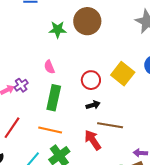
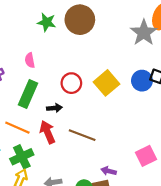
black arrow: (93, 105) -> (54, 108), moved
red arrow: (93, 140) -> (47, 132), moved

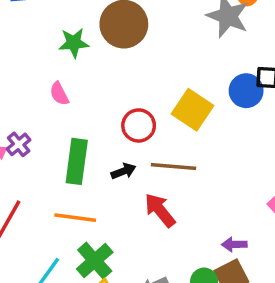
pink semicircle: (30, 60) -> (59, 94), moved
red arrow: (47, 132) -> (160, 210), moved
brown line: (82, 135) -> (174, 166), moved

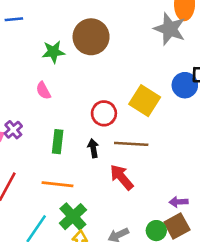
green rectangle: (77, 161) -> (58, 142), size x0.7
black arrow: (123, 171) -> (93, 148), turned -78

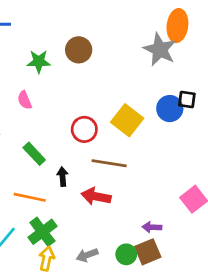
brown circle: (91, 37) -> (79, 50), size x0.7
green rectangle: (58, 142) -> (34, 154), turned -55
black arrow: (93, 148) -> (63, 177), moved
red arrow: (122, 177) -> (96, 196), turned -44

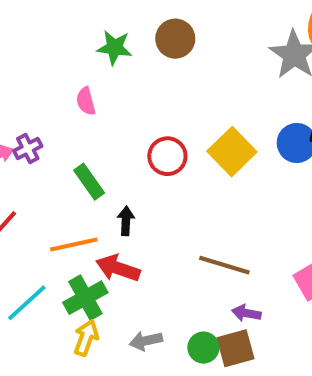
brown line: (109, 163) -> (224, 265), moved
red arrow: (96, 196) -> (118, 268), moved
orange line: (30, 197) -> (74, 245), turned -32

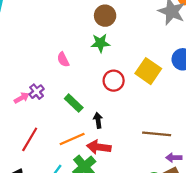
green star: (114, 48) -> (100, 43), moved

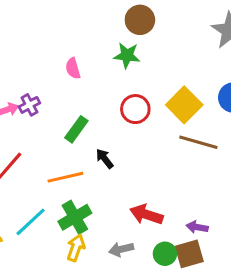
green rectangle: (74, 103) -> (76, 129), turned 72
black arrow: (98, 120) -> (105, 159), turned -40
brown line: (157, 134) -> (198, 142), moved
red arrow: (99, 147) -> (146, 215), moved

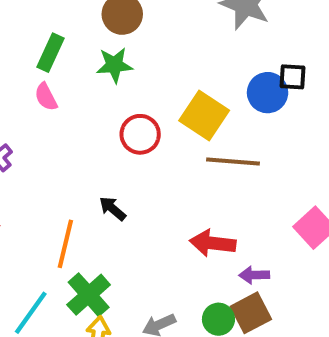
green rectangle: (76, 129) -> (51, 53), moved
orange line: (65, 177) -> (65, 244), turned -52
red arrow: (146, 215) -> (213, 243), moved

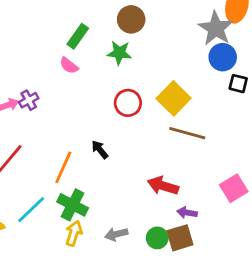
blue circle: (268, 93) -> (223, 57), moved
pink semicircle: (46, 97) -> (69, 66), turned -36
green cross: (89, 295) -> (73, 205), turned -32

